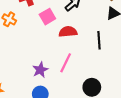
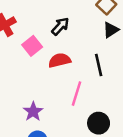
pink line: (66, 63) -> (76, 94), moved

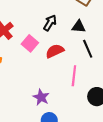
black triangle: (111, 30) -> (79, 27), moved, turned 48

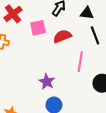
pink square: (30, 43) -> (38, 28), turned 35

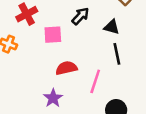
red semicircle: (62, 36) -> (66, 68), moved

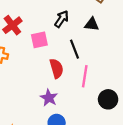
black line: (117, 54) -> (74, 49), moved
red semicircle: (66, 68) -> (56, 68), turned 96

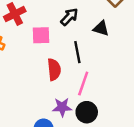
purple star: (49, 98) -> (62, 107), moved, turned 30
black circle: (108, 99) -> (87, 112), moved

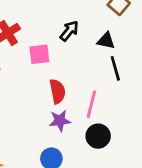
black line: (77, 52) -> (115, 68), moved
purple star: (62, 107) -> (60, 121), moved

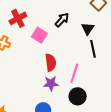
black triangle: (106, 41) -> (88, 29), turned 48
pink square: (39, 54) -> (39, 35), turned 35

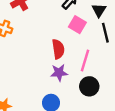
pink square: (39, 35) -> (77, 25), moved

